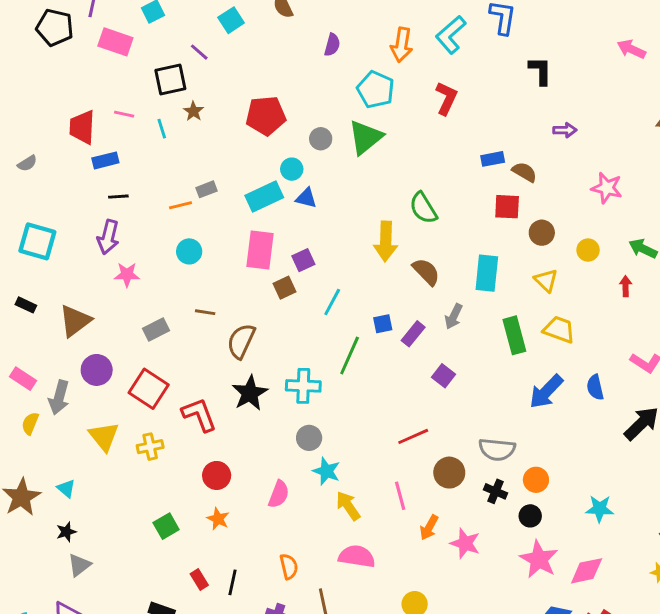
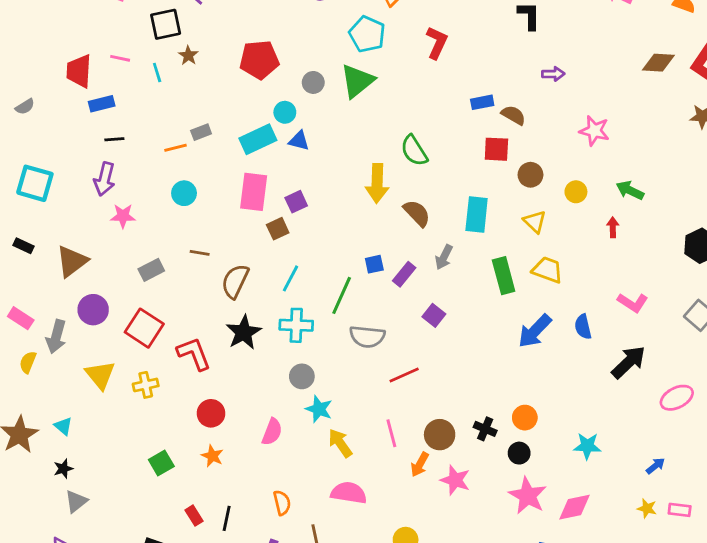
cyan line: (332, 302) -> (291, 278), moved
gray semicircle: (497, 449) -> (367, 337), moved
brown circle: (449, 473) -> (440, 435), moved

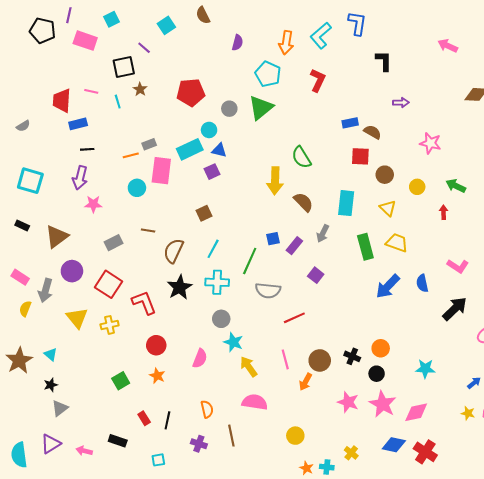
pink rectangle: (254, 192) -> (161, 171), moved
purple square: (296, 202) -> (212, 172), moved
pink star: (455, 480) -> (348, 402), moved

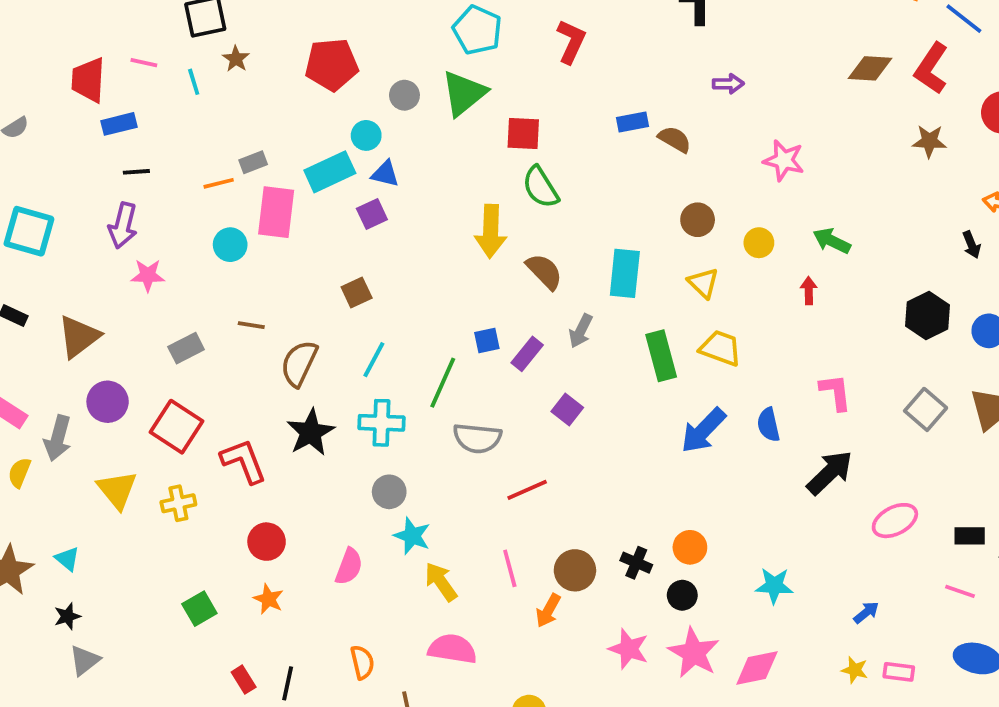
red square: (360, 156) -> (523, 134), moved
pink L-shape: (458, 266) -> (836, 392), turned -130

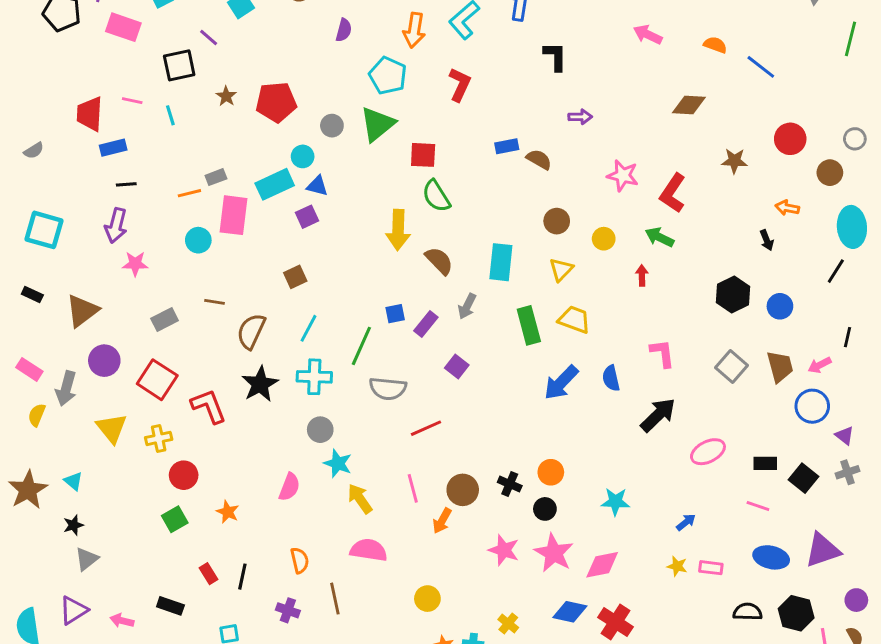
brown star: (236, 59) -> (226, 96), moved
red L-shape: (931, 68) -> (673, 193), moved
yellow triangle: (703, 283) -> (561, 270), turned 30
red circle: (267, 542) -> (184, 475), moved

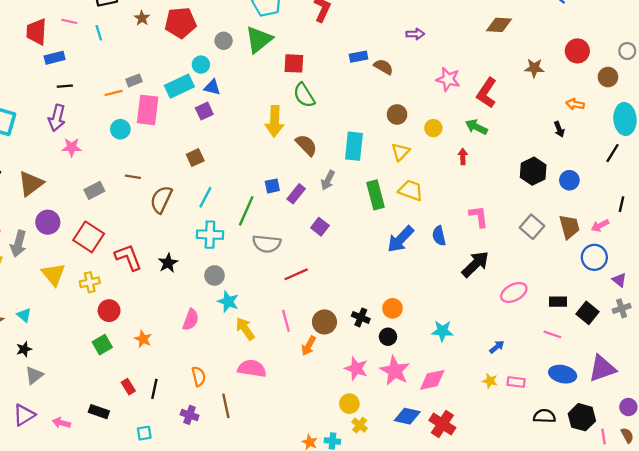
black star: (260, 384) -> (168, 263), moved, size x0.7
yellow circle: (427, 599) -> (349, 404), moved

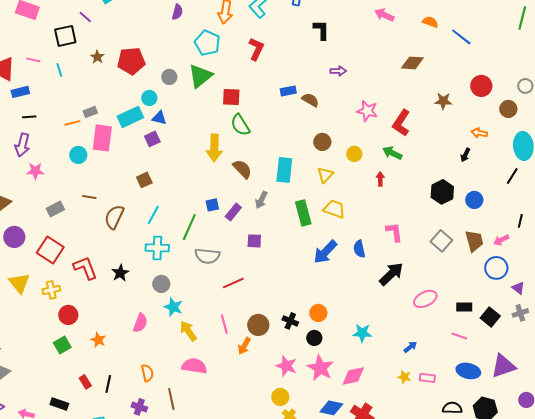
black arrow: (559, 129) -> (465, 155), turned 48
purple square: (320, 227) -> (254, 241), turned -35

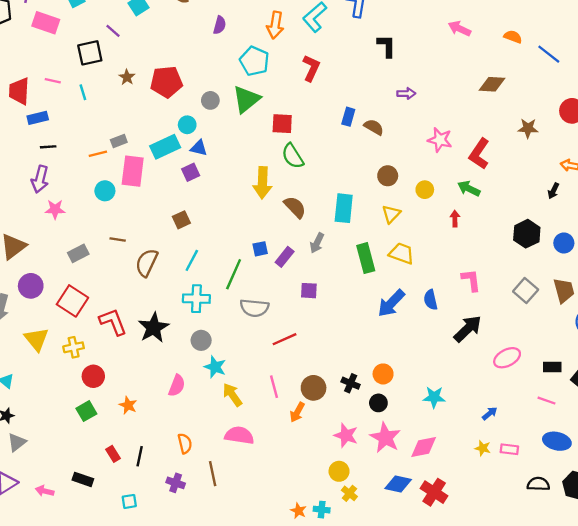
blue rectangle: (288, 91) -> (348, 117), turned -63
black star: (120, 273) -> (154, 328), size x1.5

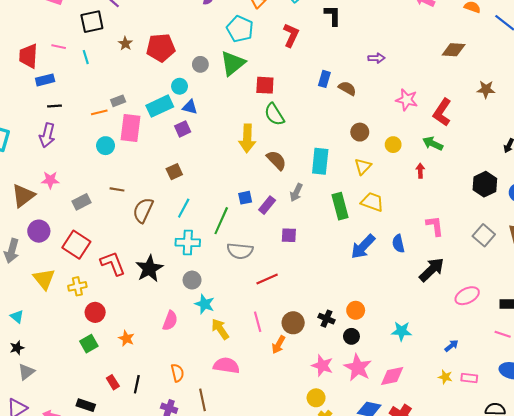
black L-shape: (387, 46) -> (333, 15), moved
pink star: (55, 209) -> (50, 180), moved

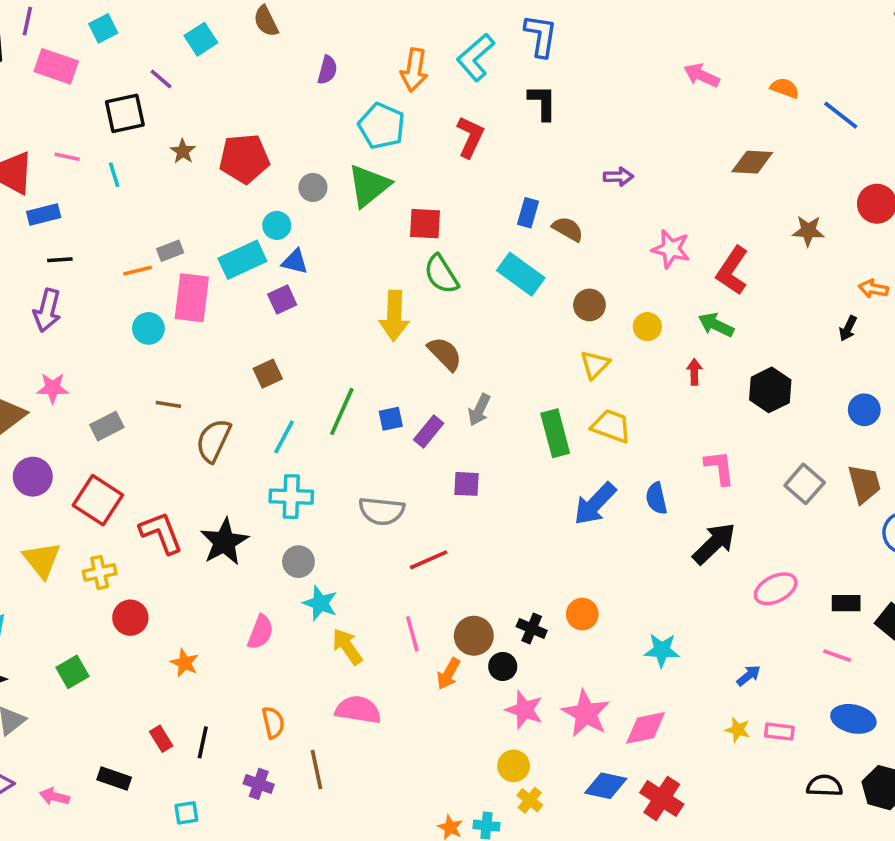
cyan rectangle: (320, 161) -> (521, 274), moved, turned -60
black hexagon: (485, 184) -> (770, 390), moved
green line: (221, 221) -> (342, 412), moved
black circle: (351, 336) -> (503, 666), moved
green square: (89, 344) -> (73, 672), moved

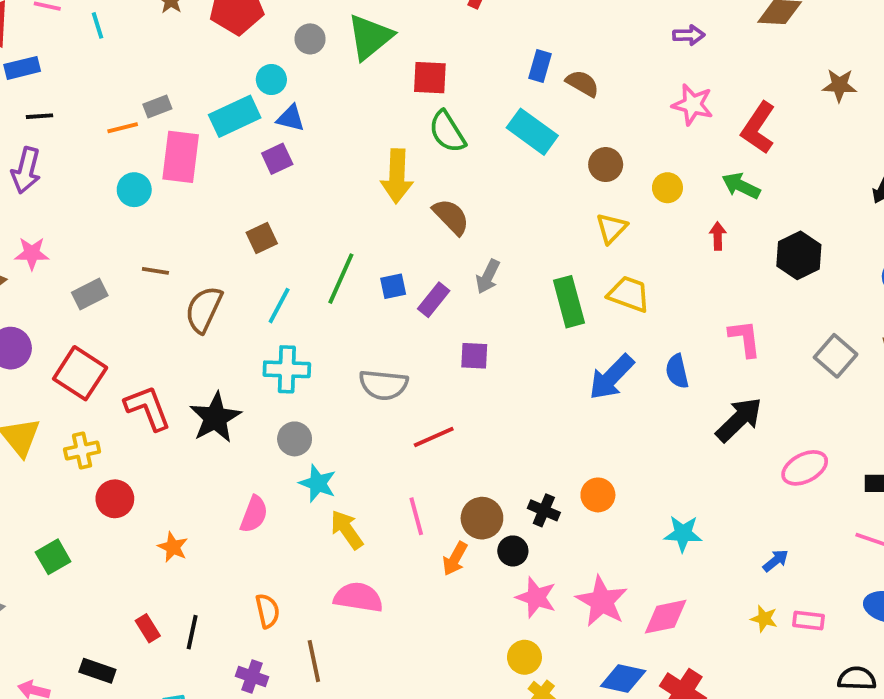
purple arrow: (618, 177) -> (689, 35), moved

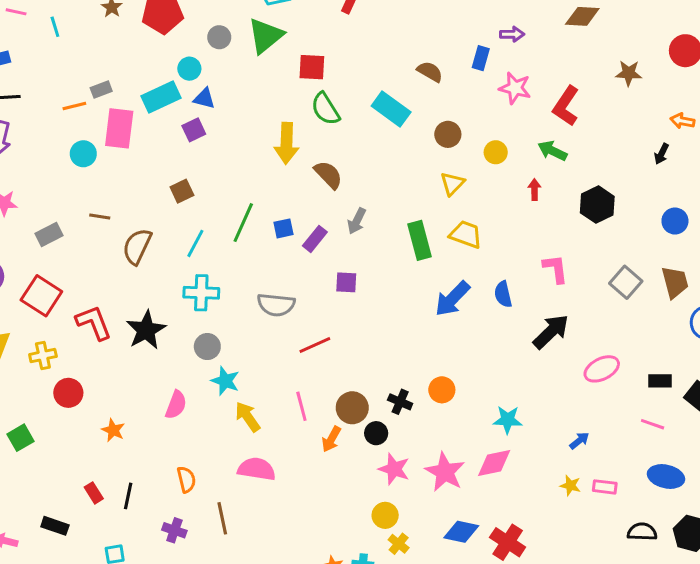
blue rectangle: (540, 66) -> (481, 58), moved
pink diamond: (666, 617) -> (494, 463), moved

